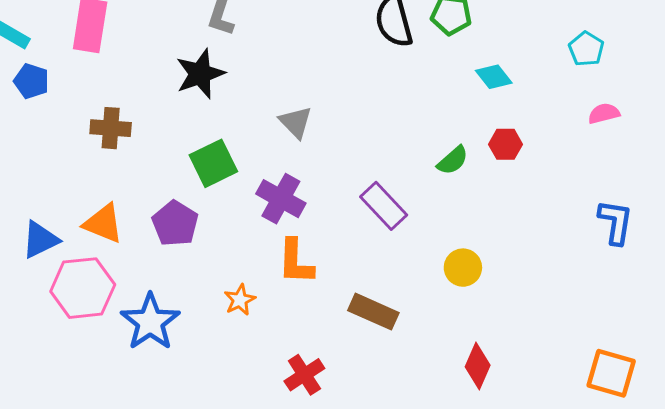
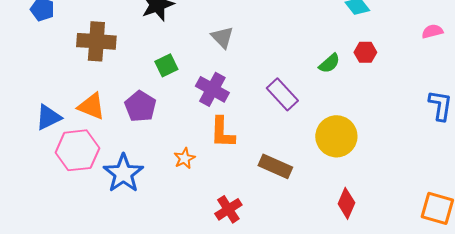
brown cross: (111, 128) -> (96, 41), size x1.4
green square: (213, 163) -> (166, 65), size x0.7
yellow circle: (463, 268) -> (336, 136), size x1.6

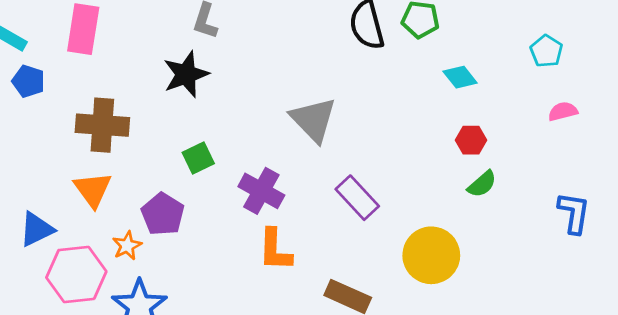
gray triangle: (222, 37) -> (313, 120), moved, size x1.5
green semicircle: (329, 63) -> (482, 184), moved
orange triangle: (91, 106) -> (93, 190), moved, turned 32
orange star: (184, 158) -> (127, 246), moved

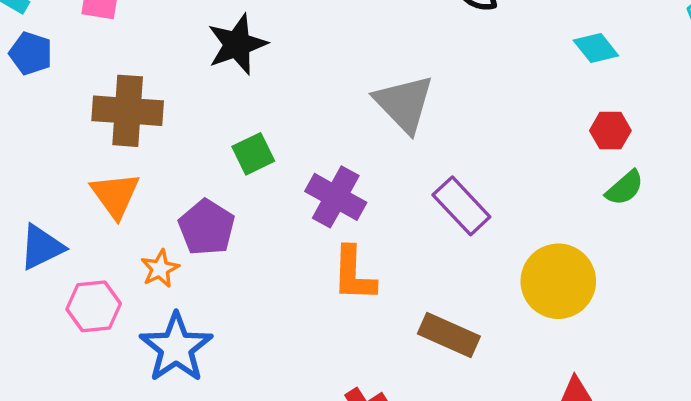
pink hexagon: (76, 274) -> (94, 306), size x0.7

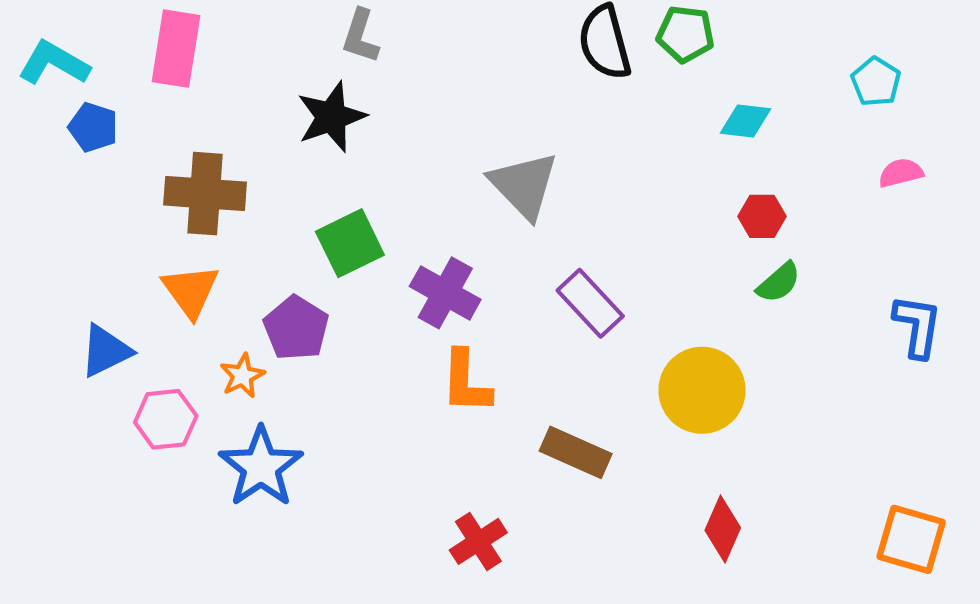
cyan diamond: (596, 48) -> (745, 121), turned -45
green square: (253, 154) -> (350, 243), size x1.4

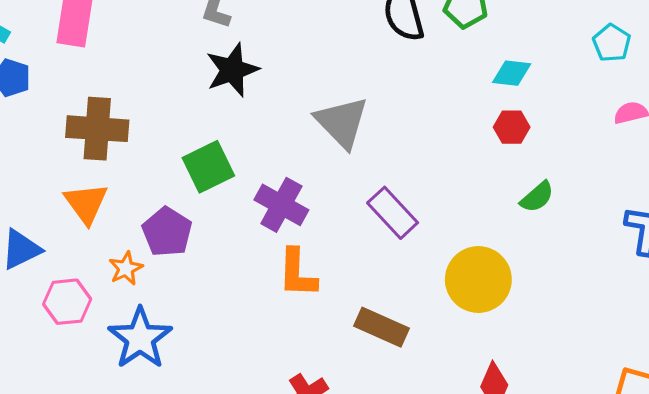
black star: (331, 117) -> (232, 70), moved
red hexagon: (762, 216) -> (512, 127), moved

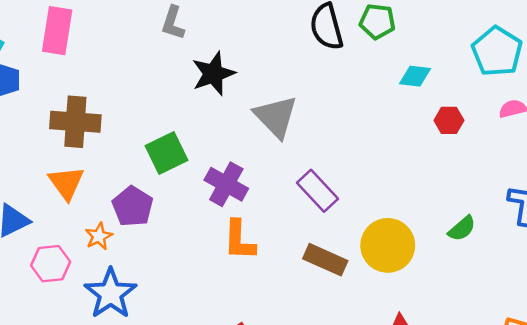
cyan pentagon: (612, 43) -> (497, 51), size x1.6
black star: (232, 70) -> (213, 74), moved
red hexagon: (512, 127) -> (449, 120), moved
green semicircle: (537, 197) -> (462, 228), moved
brown rectangle: (381, 327) -> (325, 260), moved

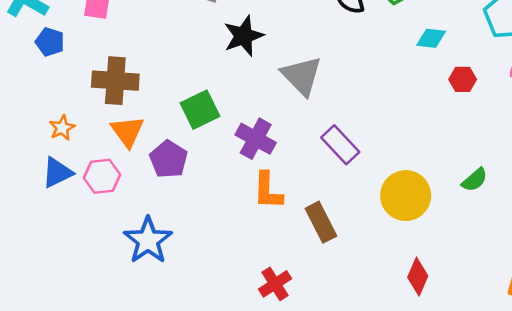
orange triangle: (66, 183) -> (127, 131), moved
orange star: (99, 236) -> (62, 128), moved
brown rectangle: (325, 260) -> (321, 222), moved, turned 39
pink hexagon: (51, 264) -> (102, 176), moved

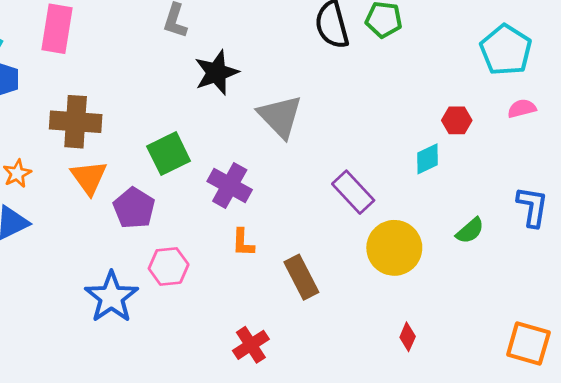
cyan diamond: (431, 38) -> (428, 159), moved, turned -32
purple rectangle: (340, 145) -> (353, 192), moved
pink hexagon: (102, 176) -> (169, 266), moved
orange L-shape: (268, 191) -> (243, 243), size x0.7
red diamond: (418, 277) -> (408, 337), size x0.7

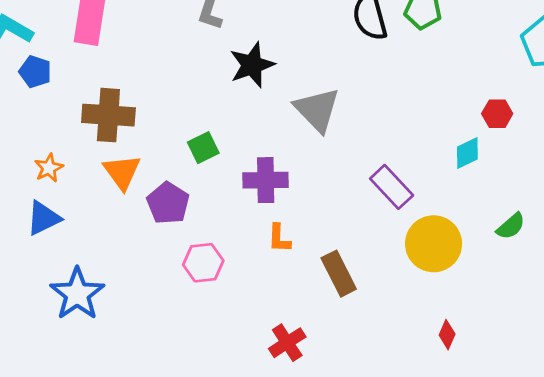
green square: (169, 154) -> (203, 148), size x0.7
purple cross: (230, 185) -> (266, 180), turned -30
blue star: (111, 297) -> (77, 294), moved

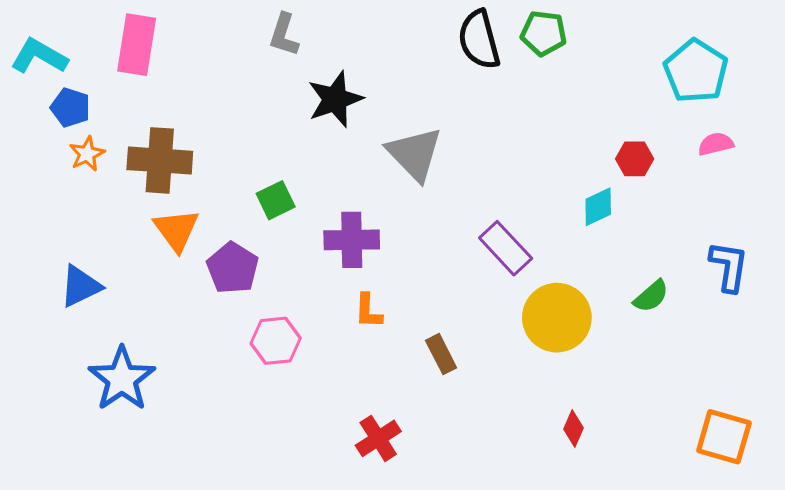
orange star: (49, 168) -> (87, 154), moved
brown rectangle: (339, 274) -> (441, 354), size x0.7

